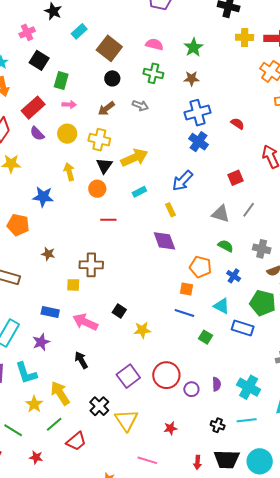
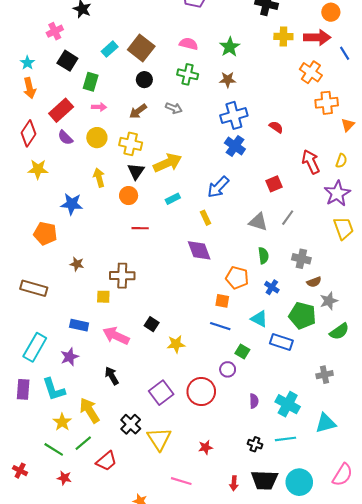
cyan rectangle: (79, 31) -> (110, 49), moved
green semicircle: (226, 246) -> (263, 256), turned 56
purple circle: (191, 389) -> (228, 369), moved
green line: (13, 430) -> (54, 449), moved

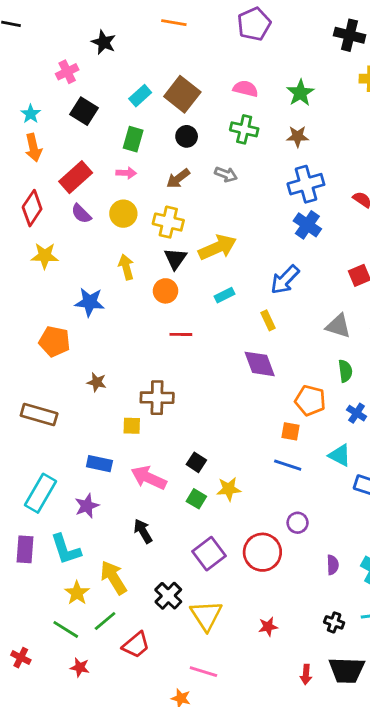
green rectangle: (91, 82) -> (133, 139), moved
green square: (242, 351) -> (196, 499), moved
pink line: (181, 481) -> (203, 672), moved

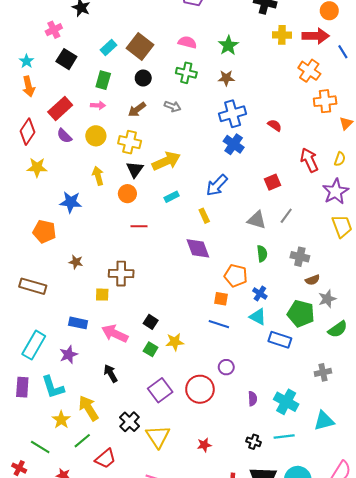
blue cross: (357, 413) -> (260, 294), moved
green line: (66, 629) -> (40, 447), moved

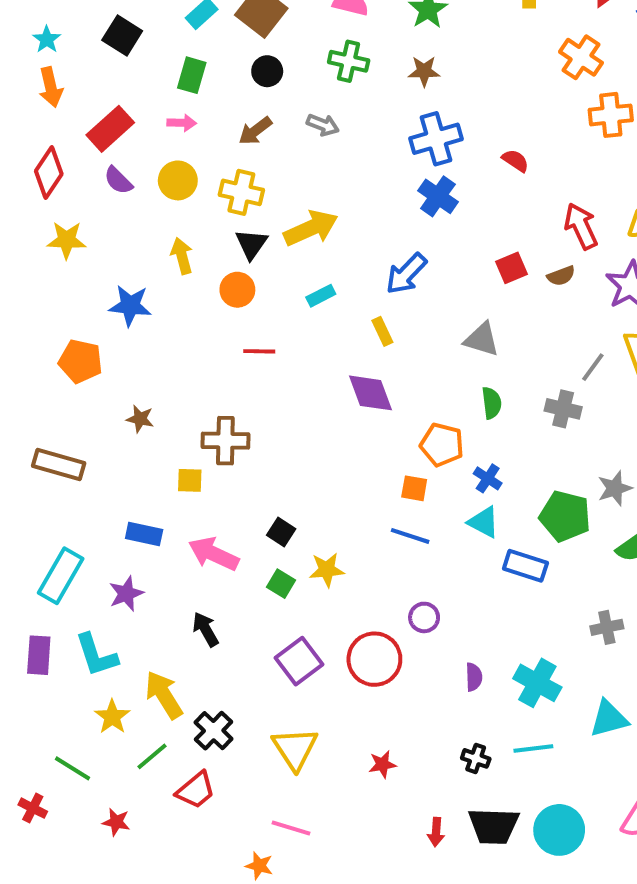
gray line: (286, 216) -> (593, 367), moved
brown semicircle: (312, 280) -> (561, 276), moved
black cross: (130, 422) -> (214, 731), moved

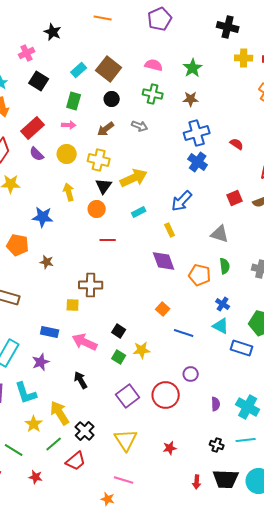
brown star: (140, 419) -> (47, 262), moved
orange pentagon: (442, 445) -> (200, 275), moved
orange square: (414, 488) -> (163, 309), moved, turned 32

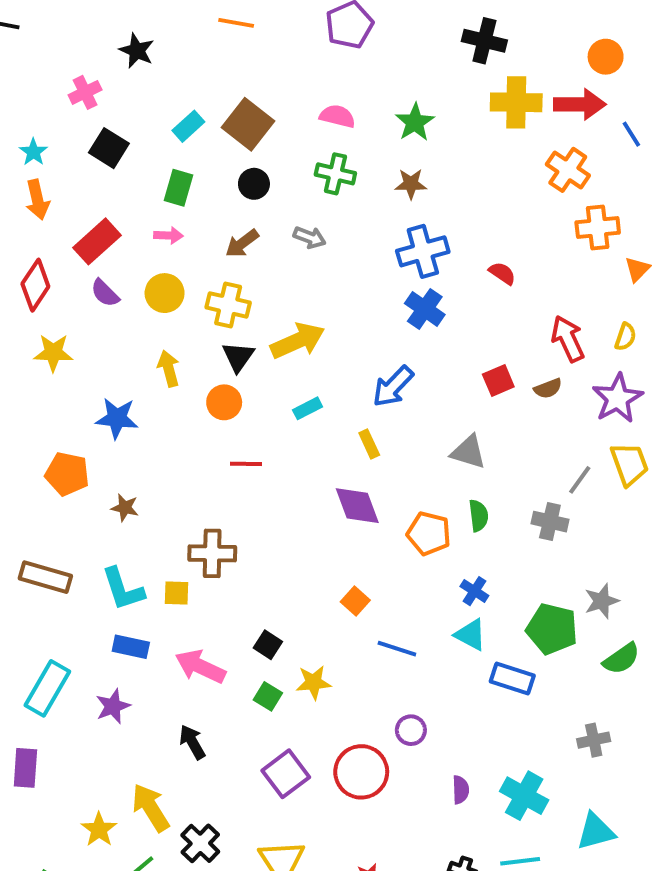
yellow cross: (244, 58) -> (516, 102), size x1.4
cyan L-shape: (26, 393) -> (123, 589), moved

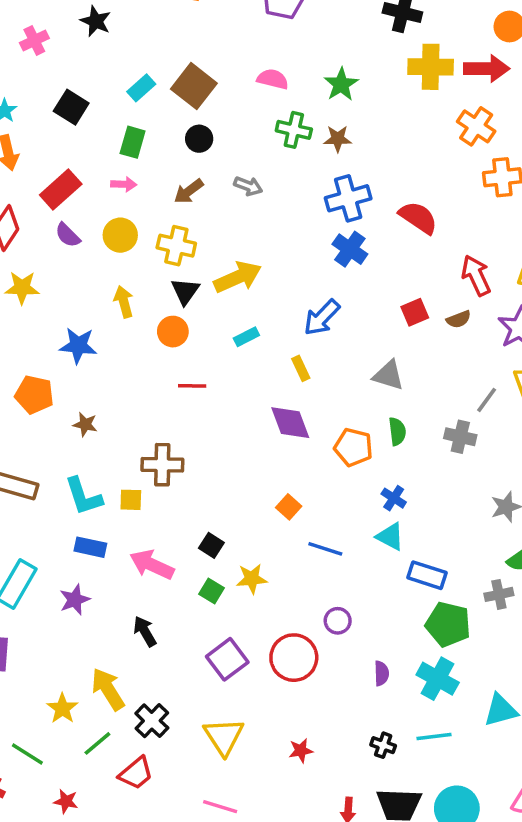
pink cross: (85, 92) -> (34, 41), moved
green cross: (335, 174) -> (294, 130), moved
red semicircle: (502, 273) -> (418, 218), size x1.6
green pentagon: (552, 629) -> (448, 624), moved
gray cross: (594, 740) -> (499, 594), moved

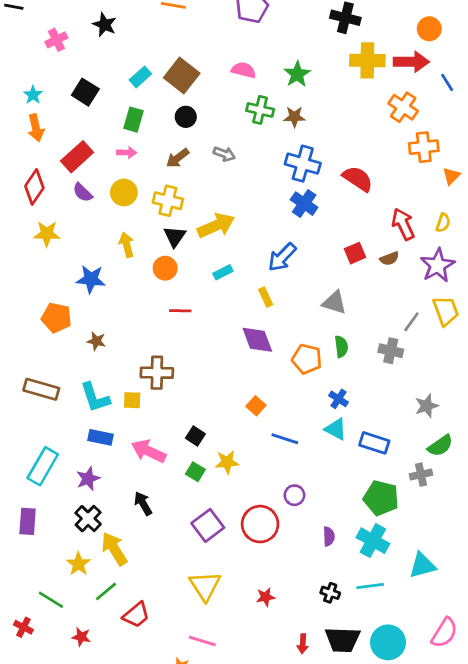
blue cross: (348, 198) -> (303, 164), turned 32
blue rectangle: (427, 575) -> (374, 443), moved
black cross: (152, 721) -> (88, 519), moved

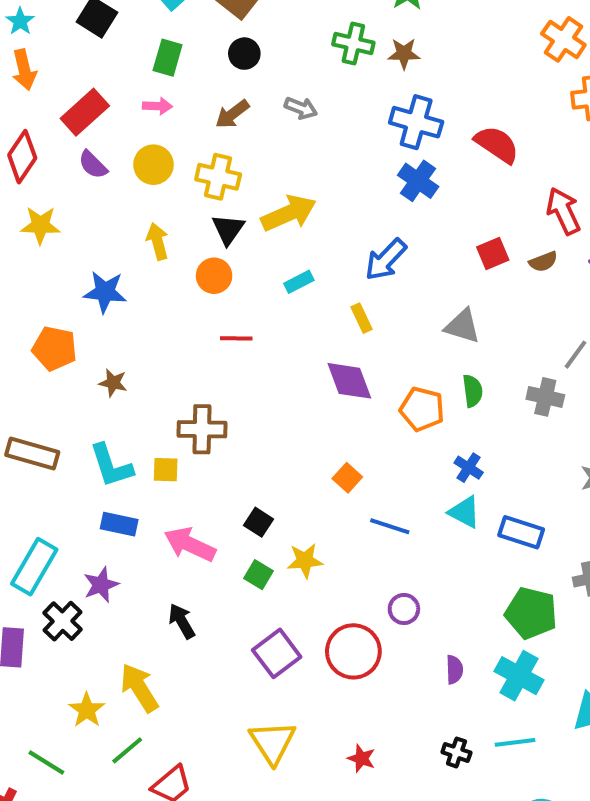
black cross: (88, 519) -> (63, 621), moved
red star: (266, 597) -> (361, 758), turned 30

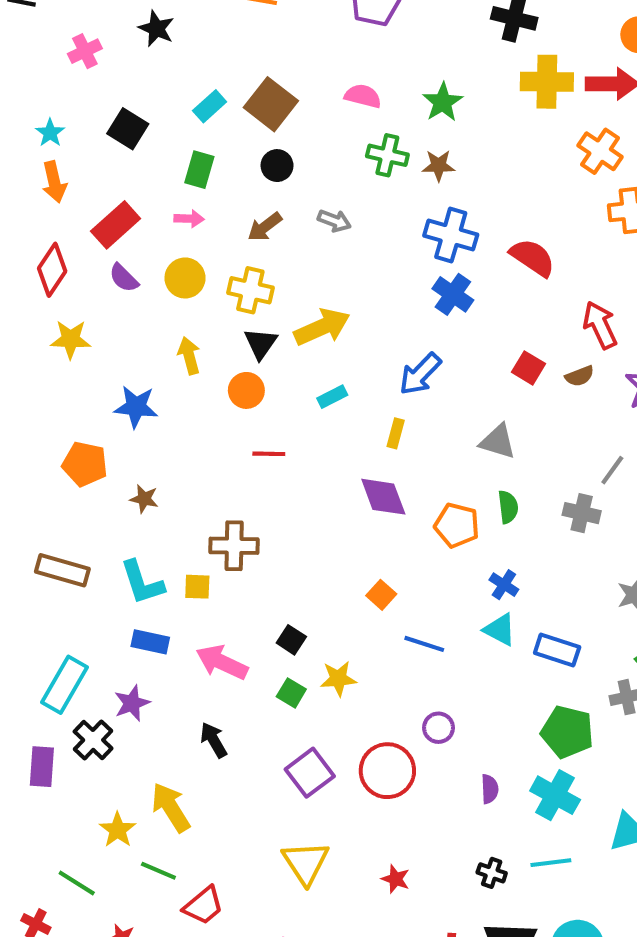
red square: (493, 254) -> (528, 368), turned -36
yellow rectangle: (361, 318) -> (396, 433), turned 40
green line: (127, 750) -> (158, 871), turned 63

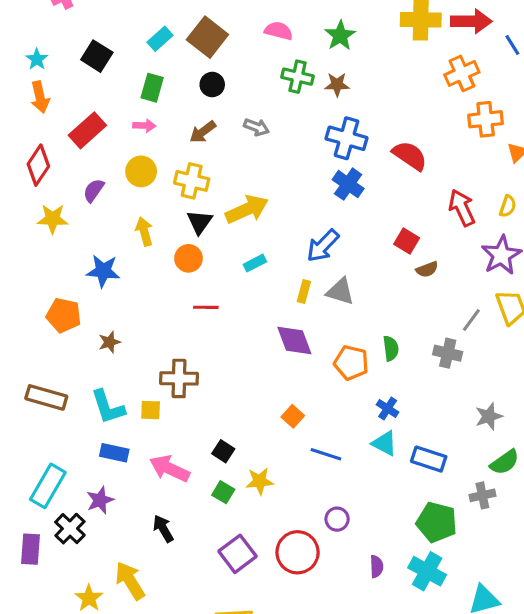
orange cross: (600, 151) -> (462, 73), turned 32
purple semicircle: (124, 278) -> (94, 190), moved, turned 80
brown semicircle: (580, 376) -> (427, 269), moved
gray triangle: (498, 442) -> (340, 292), moved
brown star: (144, 499) -> (109, 342), turned -30

